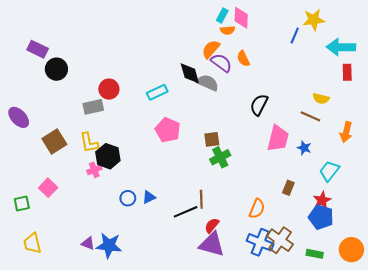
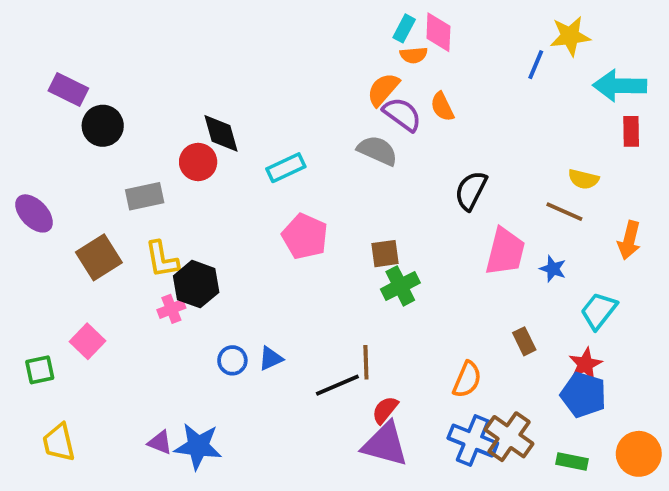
black diamond: (190, 73) -> (221, 133), moved
gray rectangle: (93, 107) -> (145, 196), moved
brown rectangle: (288, 188) -> (524, 341), turned -48

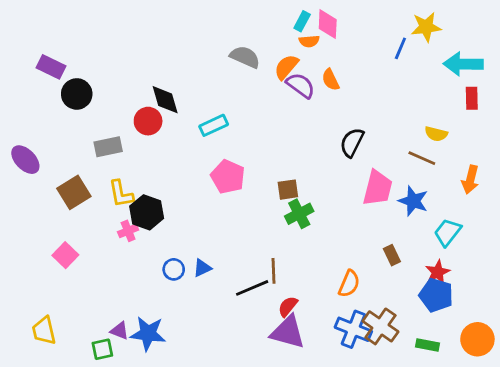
gray semicircle: (377, 151) -> (245, 57), moved
blue star: (553, 269) -> (413, 201), size x1.5
green square: (40, 370) -> (102, 349), moved

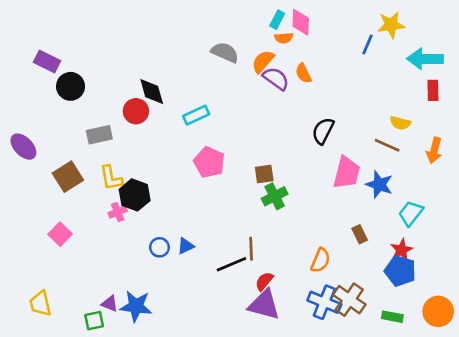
orange arrow: (470, 180) -> (434, 150), moved

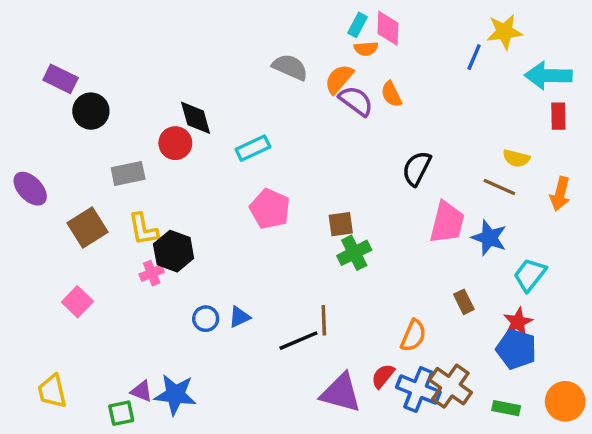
red semicircle: (264, 281) -> (383, 376), moved

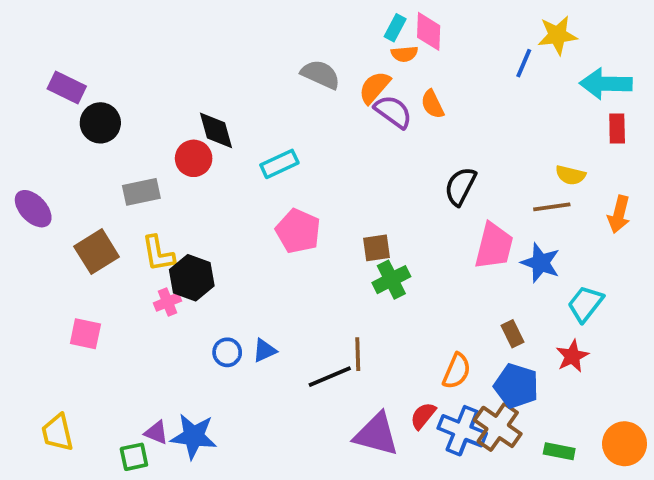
brown line: (499, 187) -> (552, 207), turned -32
pink square: (77, 302) -> (85, 334), turned -32
blue pentagon: (516, 349) -> (516, 386), moved

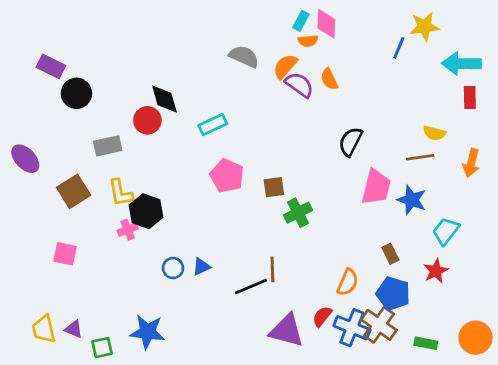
brown square: (376, 248) -> (274, 187), moved
purple triangle: (156, 433) -> (74, 329), moved

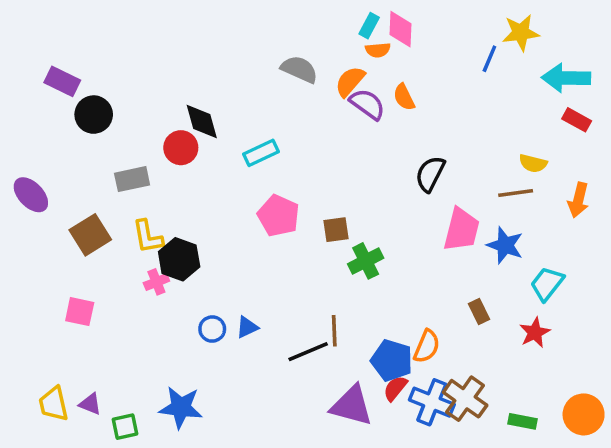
red rectangle: (470, 98) -> (577, 120), turned -60
blue pentagon: (393, 294) -> (392, 360), moved

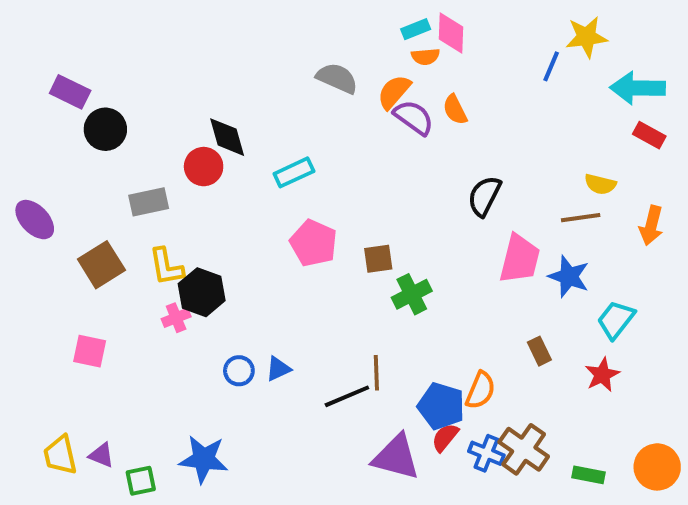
cyan rectangle: (369, 26) -> (416, 29), turned 40
blue cross: (432, 402) -> (486, 453), size x0.7

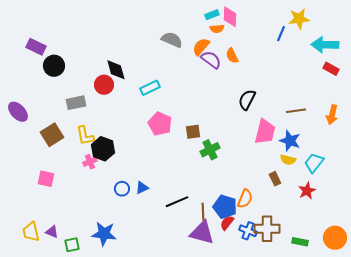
yellow semicircle: (600, 184) -> (288, 160), moved
brown line: (376, 373) -> (203, 212), moved
brown cross: (524, 449) -> (267, 229), turned -35

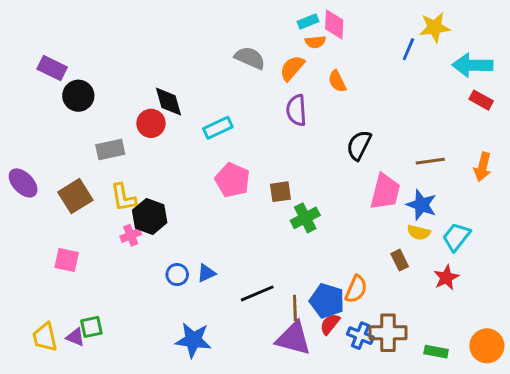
purple semicircle: (211, 60) -> (296, 110), moved, turned -130
purple ellipse: (18, 112) -> (23, 183), moved
blue star: (104, 234) -> (193, 340), moved
green square: (72, 245) -> (91, 327), moved

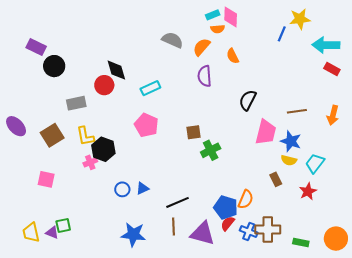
pink pentagon: (232, 180) -> (146, 125), moved
brown line: (295, 308) -> (173, 226), moved

